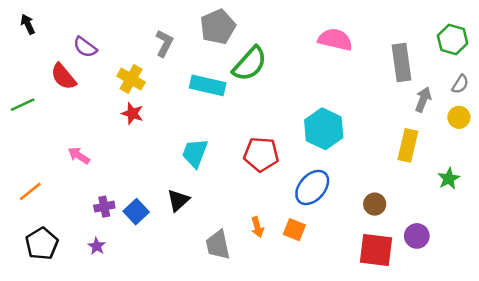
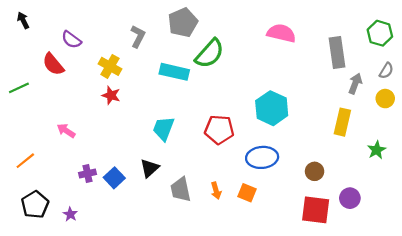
blue ellipse: (312, 187) -> (262, 157), turned 44
gray trapezoid: (218, 245) -> (181, 190), moved
purple star: (97, 246) -> (70, 214), moved

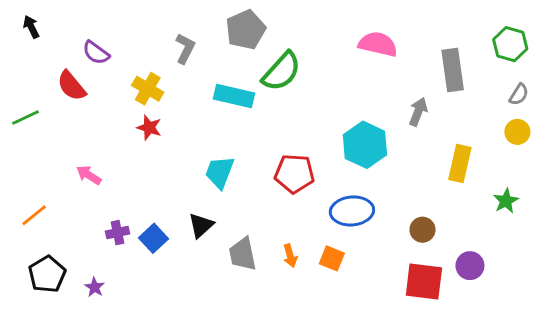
gray arrow: (355, 84) -> (418, 112), moved

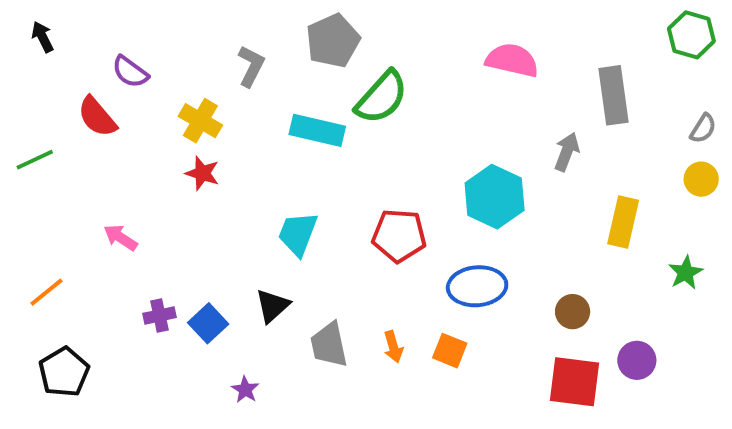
green hexagon: (510, 44) -> (691, 35), moved
purple star: (95, 287) -> (245, 390), moved

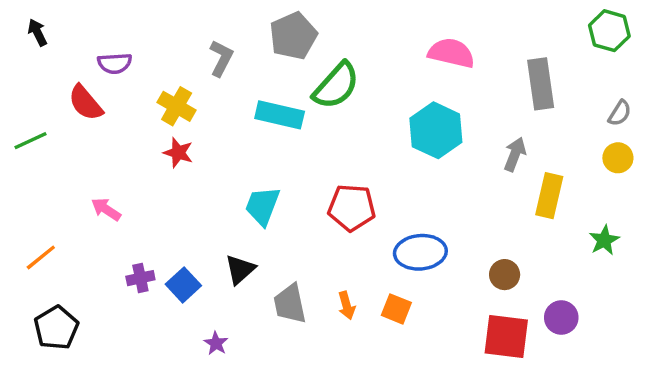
purple semicircle: (130, 72) -> (115, 63), turned -40
gray arrow: (567, 152) -> (515, 154), moved
cyan hexagon: (495, 197) -> (436, 130), moved

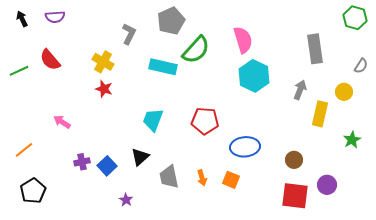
pink semicircle: (451, 53) -> (243, 40), moved, turned 60
purple semicircle: (115, 63) -> (55, 17), moved
green line: (31, 141) -> (19, 71), moved
yellow circle: (618, 158) -> (344, 92), moved

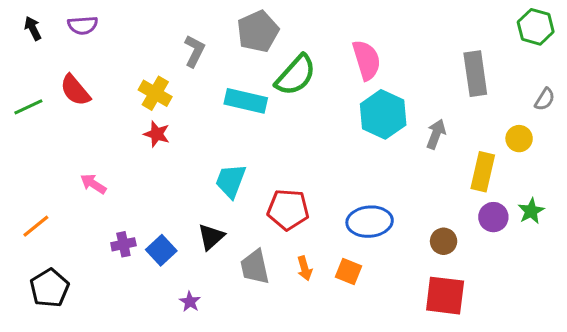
gray arrow: (300, 90) -> (436, 134), moved
red pentagon: (205, 121) -> (288, 210), moved
purple circle: (327, 185) -> (493, 217), moved

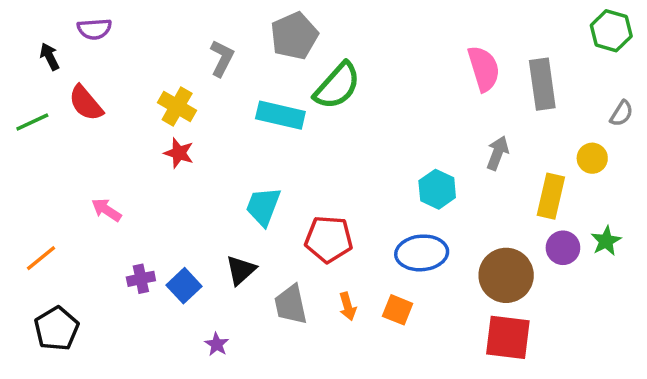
black arrow: (33, 28) -> (50, 57), moved
pink semicircle: (367, 60) -> (484, 69), moved
cyan hexagon: (383, 114) -> (437, 189), moved, size x0.7
brown circle: (444, 241) -> (506, 275), size x1.8

